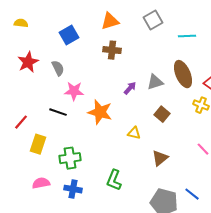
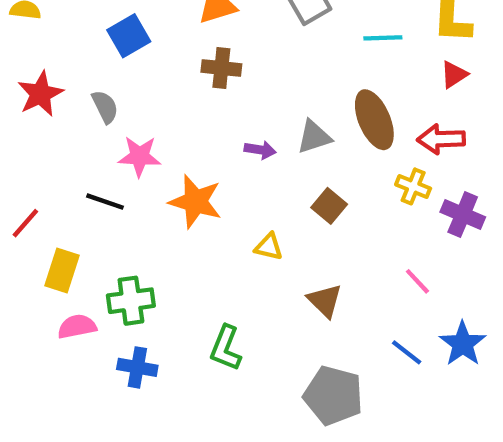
purple arrow: (130, 88) -> (260, 150), turned 56
brown triangle: (160, 158) -> (325, 301), turned -36
pink semicircle: (41, 183) -> (77, 327), moved
blue line: (192, 194) -> (407, 352), moved

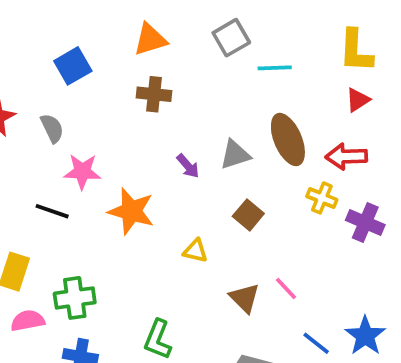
cyan line: (383, 38) -> (275, 68), moved
purple arrow: (260, 150) -> (188, 166), turned 40
pink line: (417, 281) -> (286, 289), moved

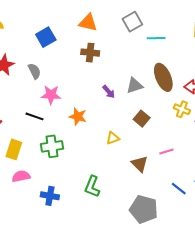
orange triangle: (150, 40) -> (88, 23), turned 30
orange star: (131, 211) -> (78, 116), size x0.7
yellow triangle: (195, 251) -> (113, 138), turned -32
pink line: (286, 289) -> (166, 152), moved, turned -64
green cross: (75, 298) -> (52, 146), moved

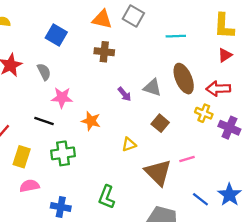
gray square: (132, 22) -> (133, 16), moved, turned -30
blue square: (46, 37) -> (56, 35), turned -30
gray triangle: (134, 86) -> (152, 87), turned 36
brown triangle: (140, 164) -> (158, 172), size x1.5

